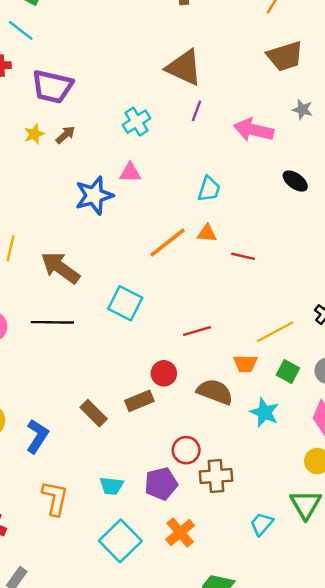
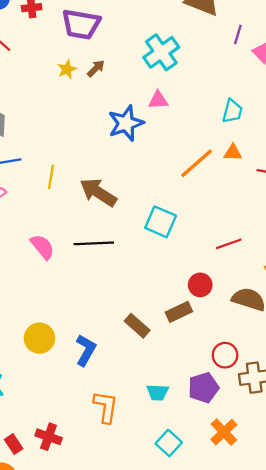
purple line: (197, 111) -> (238, 34), moved
cyan cross: (137, 122) -> (161, 52), size x1.4
cyan square: (120, 541) -> (169, 443), size x0.7

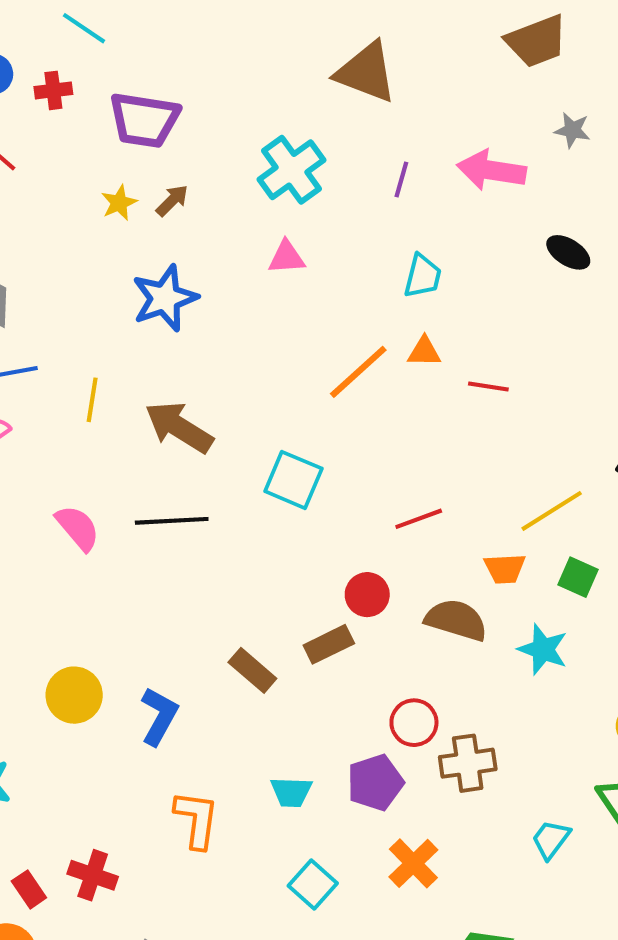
purple line: (238, 34) -> (401, 180), moved
blue star: (126, 123) -> (165, 298), moved

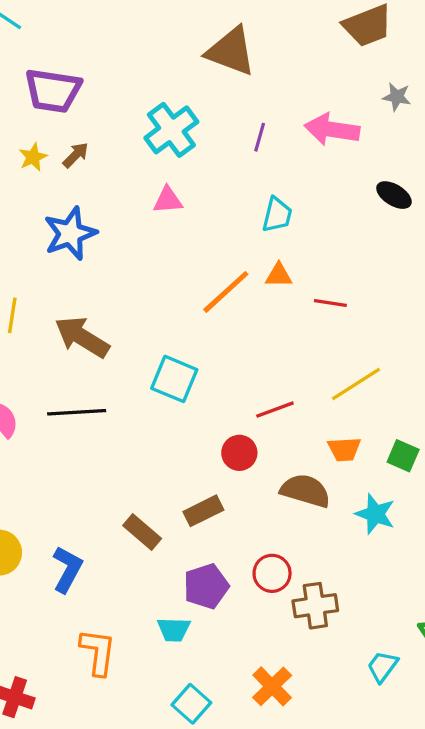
yellow line: (552, 511) -> (356, 384), moved
red circle: (367, 595) -> (239, 453), moved
purple pentagon: (375, 783) -> (206, 586), moved

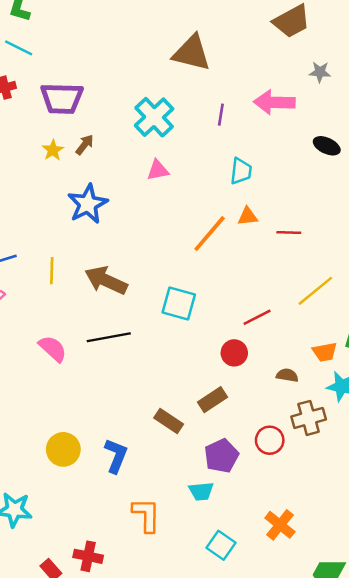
orange trapezoid: (344, 449) -> (325, 352), moved
brown semicircle: (305, 491) -> (287, 375), size x0.6
brown cross: (315, 606) -> (309, 418), moved

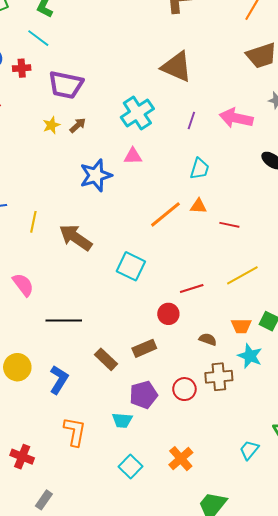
blue star: (88, 204) -> (96, 175), moved
black line: (109, 337) -> (64, 320), moved

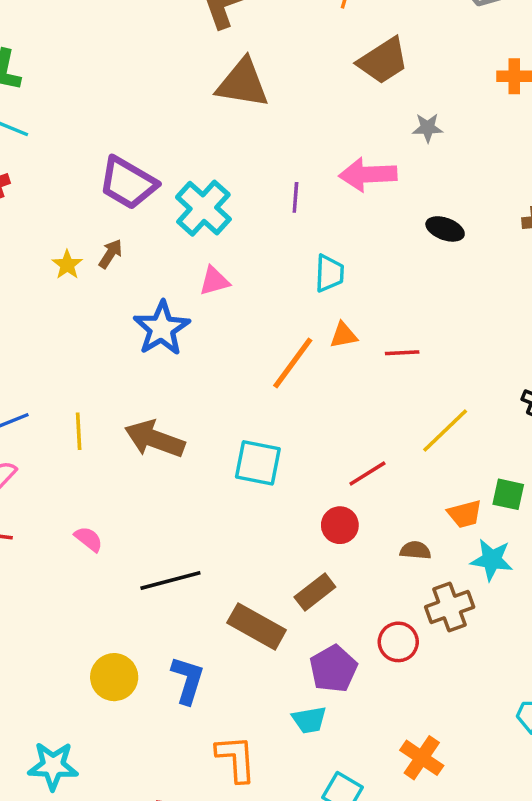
brown triangle: (177, 67) -> (243, 83), moved
purple trapezoid: (66, 85) -> (128, 183), moved, turned 33
pink semicircle: (23, 285) -> (89, 539), size x0.7
brown rectangle: (106, 359) -> (257, 626), size x1.4

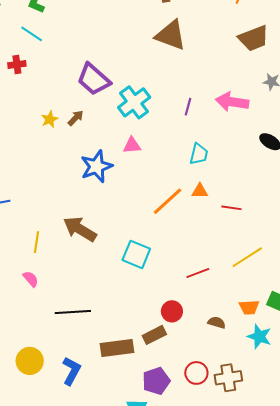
yellow line: (79, 431) -> (37, 242), moved
red circle: (340, 525) -> (172, 311), moved
brown cross: (450, 607) -> (228, 378), moved
brown rectangle: (257, 626) -> (117, 348), turned -48

